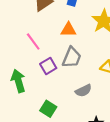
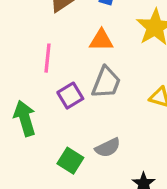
pink line: (33, 41) -> (48, 58), turned 42
gray semicircle: (83, 91) -> (108, 148), moved

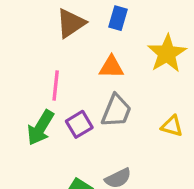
green arrow: (25, 118) -> (40, 128), moved, turned -132

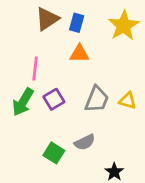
blue rectangle: (118, 18) -> (77, 23), moved
yellow star: (167, 53) -> (124, 26), moved
gray trapezoid: (116, 111) -> (97, 99), moved

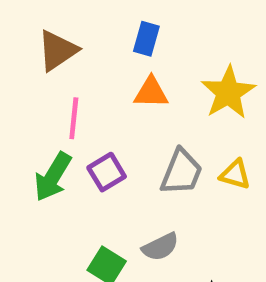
brown triangle: (47, 19) -> (57, 50), moved
yellow star: (124, 26) -> (228, 93), moved

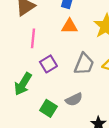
green arrow: (53, 177) -> (23, 84), moved

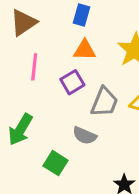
purple square: (48, 64) -> (72, 82), moved
gray semicircle: (74, 99) -> (85, 136), moved, turned 49

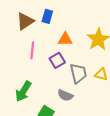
blue rectangle: (82, 15) -> (47, 16), moved
gray trapezoid: (104, 102) -> (78, 73), turned -35

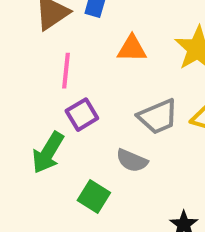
purple square: (57, 60) -> (82, 115), moved
gray trapezoid: (78, 73) -> (158, 117), turned 80

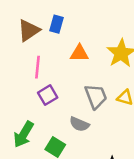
gray trapezoid: (158, 117) -> (96, 96), turned -88
green arrow: (48, 153) -> (24, 134), moved

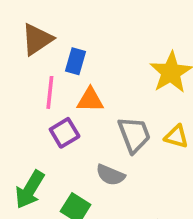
blue rectangle: (57, 24) -> (76, 61), moved
orange triangle: (79, 53) -> (90, 100), moved

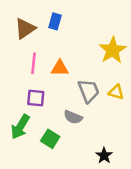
blue rectangle: (76, 61) -> (55, 21), moved
purple square: (65, 133) -> (36, 98), moved, turned 36

